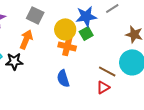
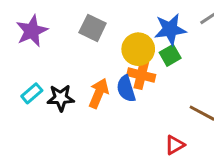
orange arrow: (26, 39) -> (99, 93), moved
blue semicircle: (63, 78) -> (126, 89), moved
red triangle: (103, 87) -> (175, 145), moved

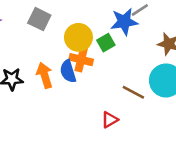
blue star: (170, 29) -> (124, 22), moved
orange arrow: (99, 93) -> (44, 75), turned -40

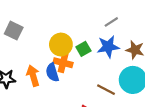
gray square: (39, 19) -> (14, 31), moved
blue star: (124, 22) -> (108, 47), moved

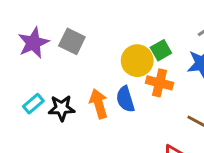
green square: (83, 49) -> (161, 50), moved
orange cross: (63, 63) -> (159, 83), moved

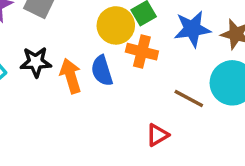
black star: (62, 108) -> (36, 62), moved

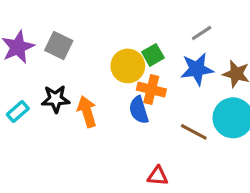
blue semicircle: (102, 71) -> (139, 110), moved
red triangle: (158, 135) -> (158, 176), moved, turned 35

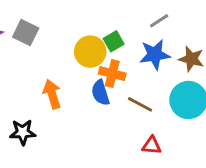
black star: (56, 99) -> (23, 132), moved
brown line: (194, 132) -> (140, 104), moved
red triangle: (158, 176) -> (152, 145), moved

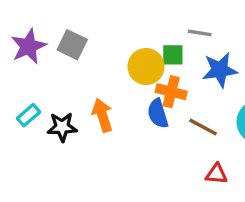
gray line: (159, 21) -> (200, 33), moved, turned 42
green square: (114, 41) -> (173, 55), turned 30
black star: (23, 132) -> (62, 127), moved

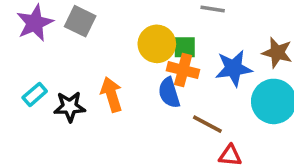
green square: (173, 55) -> (185, 47), moved
blue star: (220, 70) -> (234, 68), moved
brown line: (203, 127) -> (207, 124), moved

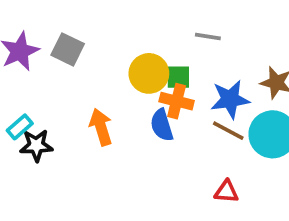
black star: (70, 107) -> (36, 145), moved
brown line: (207, 124) -> (228, 131), moved

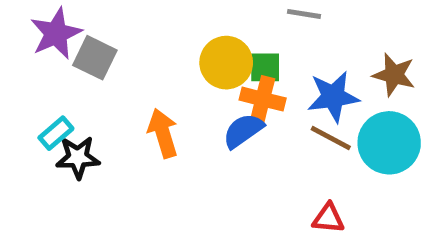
gray square: (68, 49) -> (95, 58), moved
blue semicircle: (162, 125) -> (243, 131), turned 72

